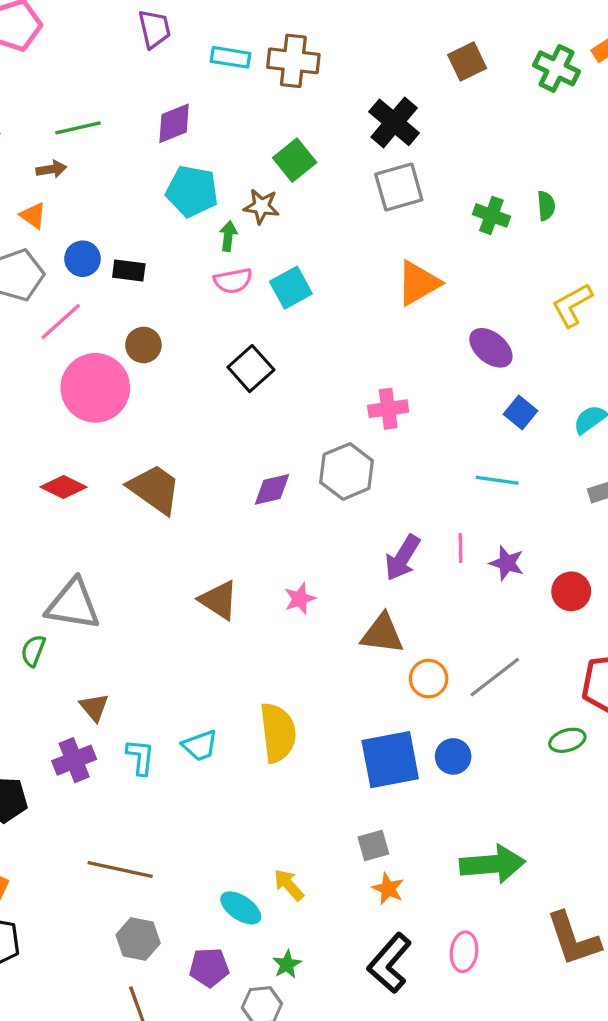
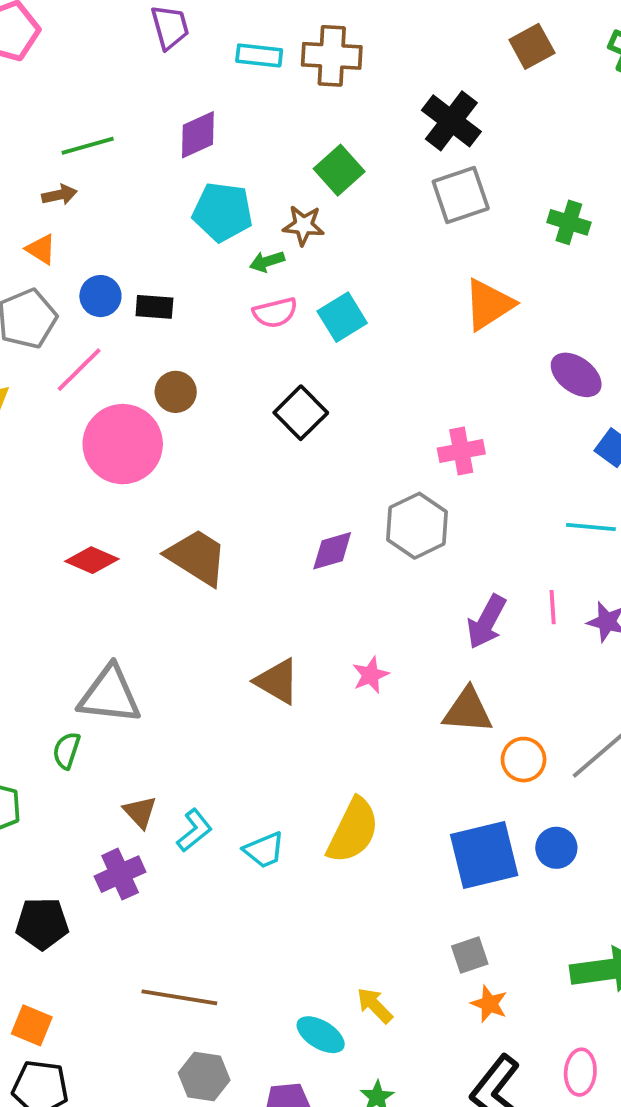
green arrow: (228, 236) -> (267, 261), turned -112
yellow semicircle: (278, 733) -> (353, 831), turned 36
cyan L-shape: (140, 757) -> (194, 830), moved, turned 48

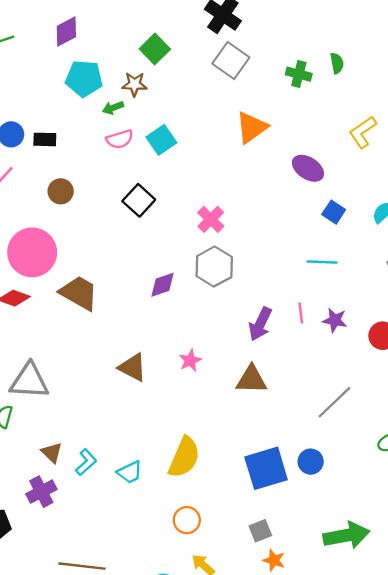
gray square: (461, 195) -> (231, 61), turned -33
pink circle: (123, 444) -> (32, 252), moved
pink cross: (461, 451) -> (211, 219), moved, turned -32
orange circle: (524, 760) -> (187, 520), moved

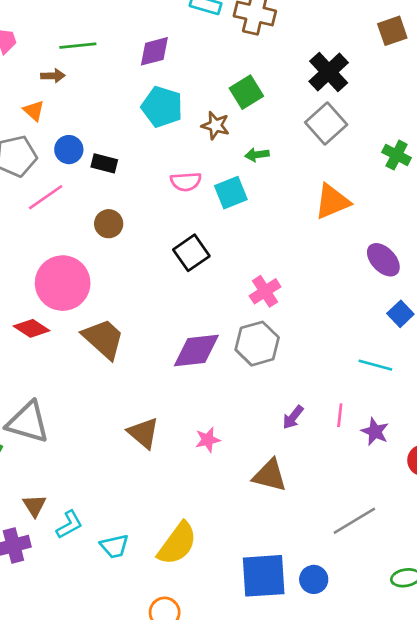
green arrow: (113, 108) -> (257, 155), moved
purple diamond: (163, 285) -> (196, 351), size x1.5
purple arrow: (260, 324) -> (293, 417), size x0.7

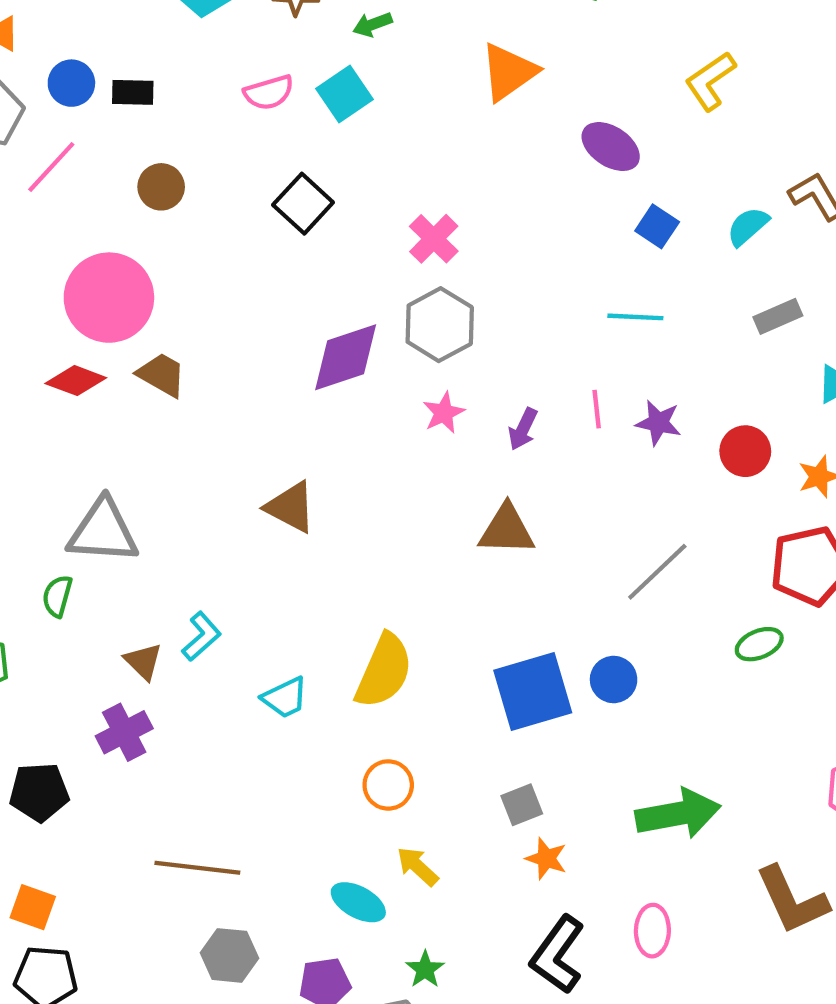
brown trapezoid: (103, 339) -> (162, 375), moved, size x0.7
pink star: (208, 440) -> (444, 413), moved
cyan L-shape: (69, 525) -> (201, 636), moved

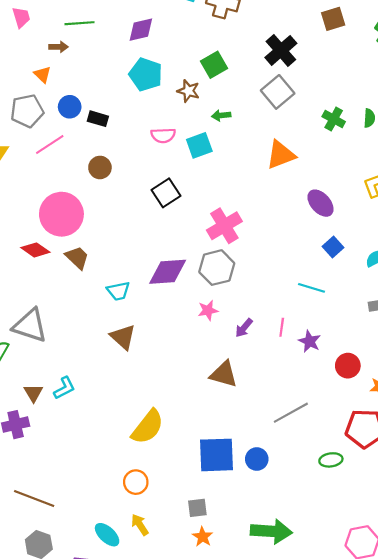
pink cross: (434, 239) -> (224, 226), size x1.4
cyan trapezoid: (285, 698) -> (118, 291), moved

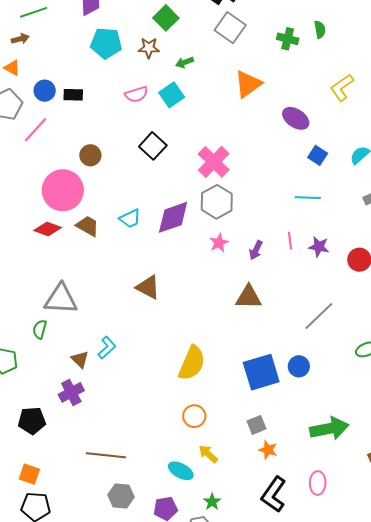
brown circle: (100, 167) -> (90, 155), moved
cyan trapezoid: (118, 291) -> (130, 219), moved

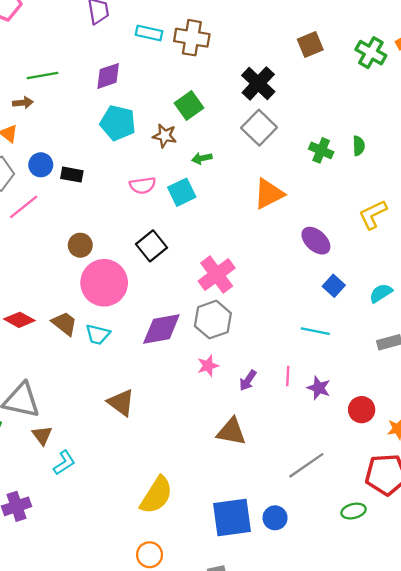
pink circle: (63, 190) -> (104, 283), moved
cyan trapezoid: (130, 219) -> (98, 334), moved, turned 30
brown triangle: (80, 359) -> (42, 435), moved

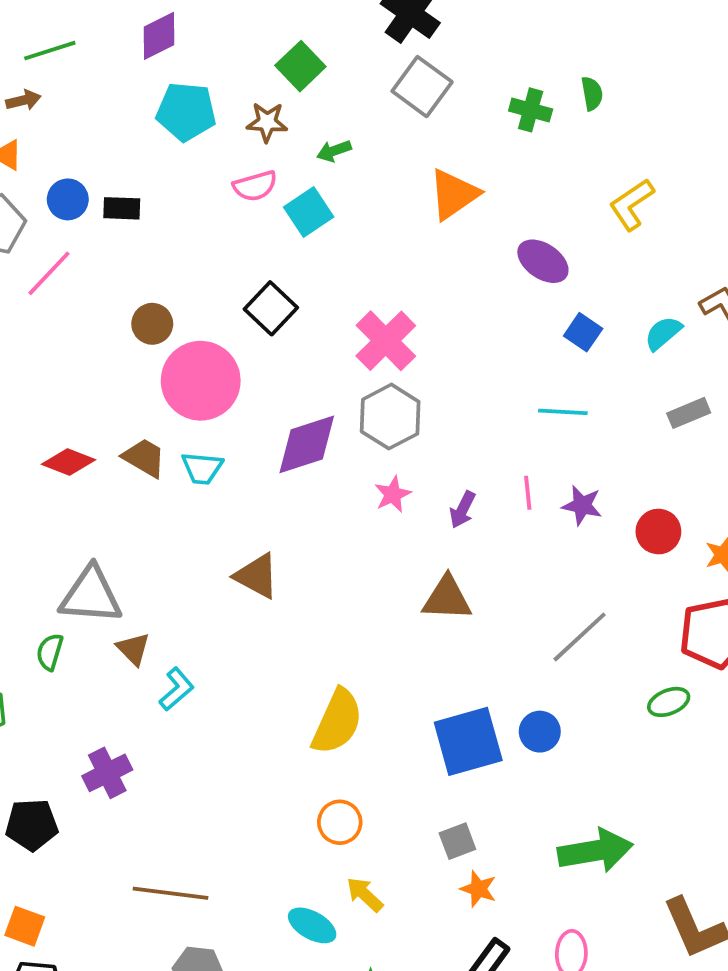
pink semicircle: (143, 185) -> (255, 186), moved

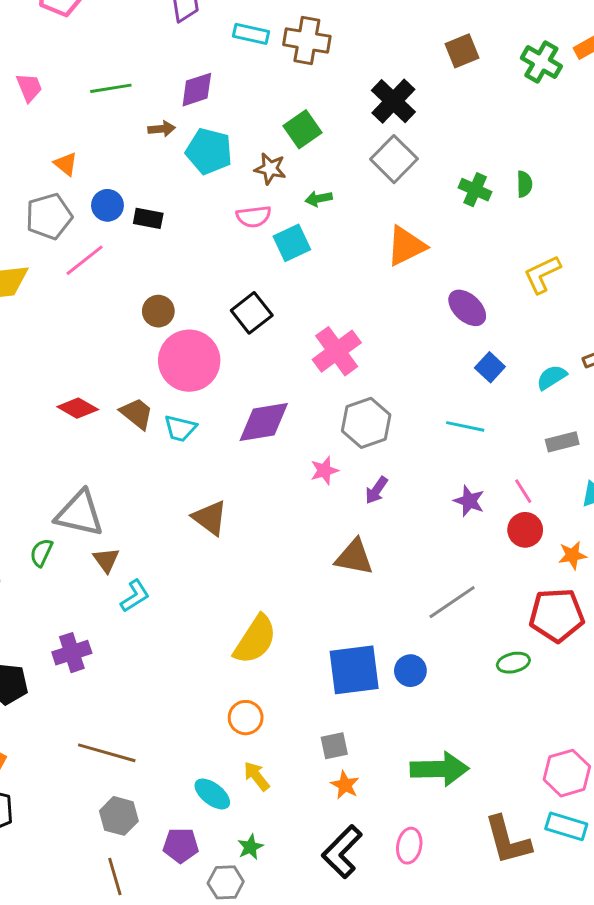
brown arrow: (23, 100) -> (162, 129), moved
gray hexagon: (390, 417) -> (366, 423), moved
pink line: (528, 493) -> (523, 491), moved, turned -35

